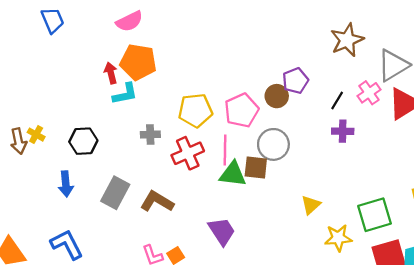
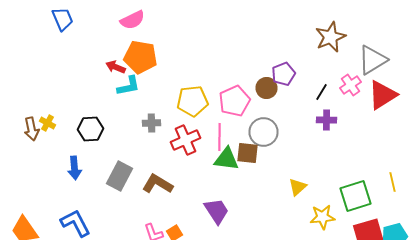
red arrow: (111, 73) -> (116, 67), turned -54

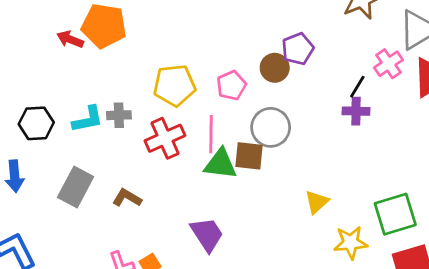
cyan L-shape: (128, 86) -> (88, 119), moved
black line: (322, 92) -> (357, 87), moved
pink pentagon: (234, 101) -> (231, 85), size x0.7
brown L-shape: (158, 184) -> (127, 198), size x0.7

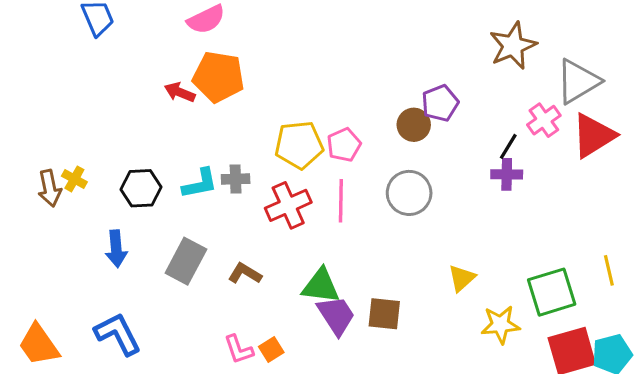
pink pentagon: (231, 85) -> (344, 145), moved
brown square: (249, 156) -> (384, 314), moved
green triangle: (221, 164) -> (321, 286), moved

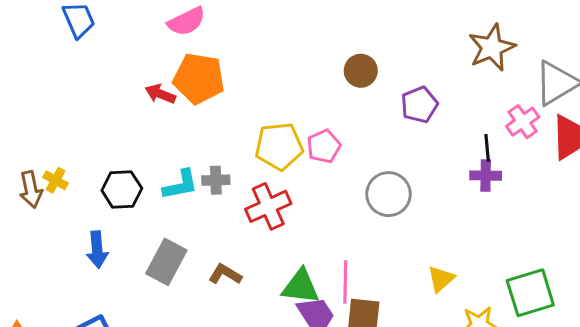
brown circle: (414, 125) -> (361, 71), moved
black line: (508, 146) -> (487, 148), turned -36
pink line: (341, 201) -> (345, 282), moved

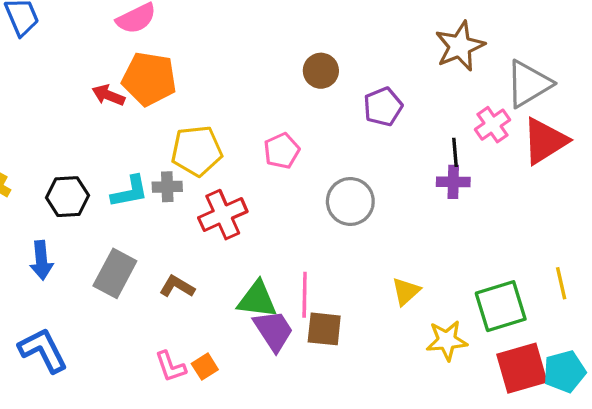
yellow pentagon: (279, 146) -> (197, 151), moved

